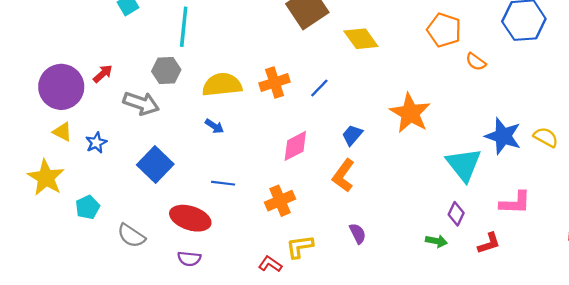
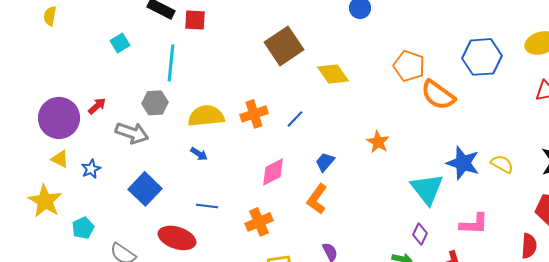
orange semicircle: (476, 62) -> (438, 95), size x1.8
orange star: (410, 113) -> (378, 142), size x0.6

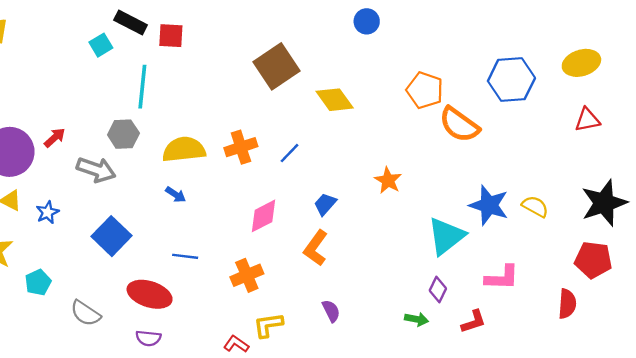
cyan square: (120, 43) -> (101, 45), moved
cyan triangle: (427, 189) -> (446, 236), turned 30

